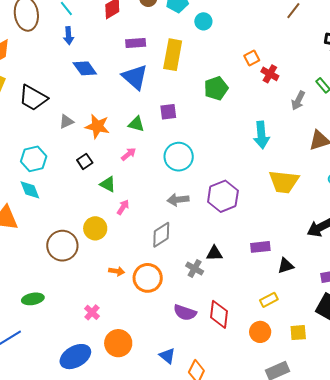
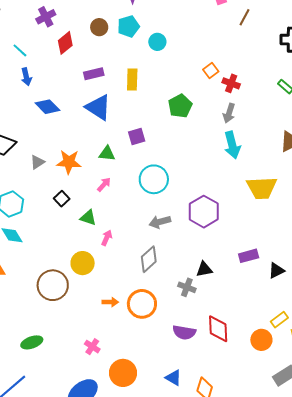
yellow rectangle: (173, 55) -> (132, 79), size x0.7
gray arrow: (298, 101) -> (229, 113), moved
yellow rectangle: (269, 300) -> (279, 320), moved

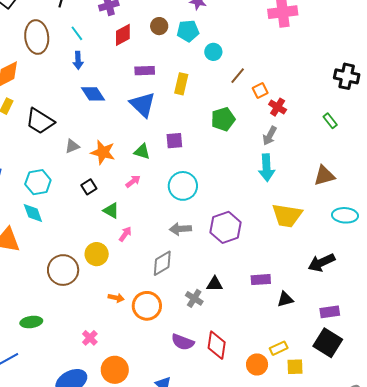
brown line: (245, 17) -> (238, 76), moved

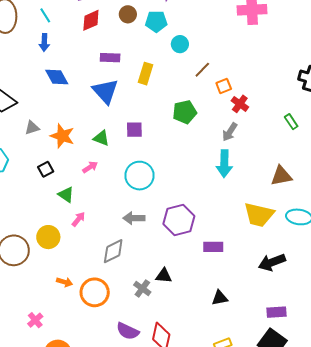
yellow trapezoid: (287, 215) -> (259, 215), moved
purple rectangle: (261, 280) -> (213, 247), moved
black triangle: (285, 299) -> (220, 298), moved

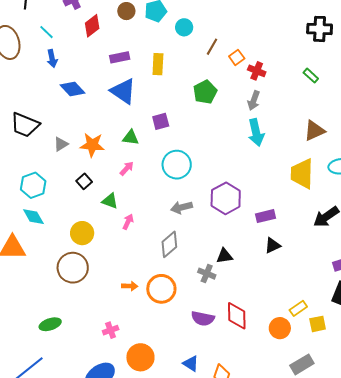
yellow trapezoid: (259, 215) -> (302, 174), turned 92
yellow circle: (48, 237) -> (82, 233), moved
black triangle: (220, 298) -> (273, 245), moved
pink cross: (35, 320) -> (111, 330), turned 35

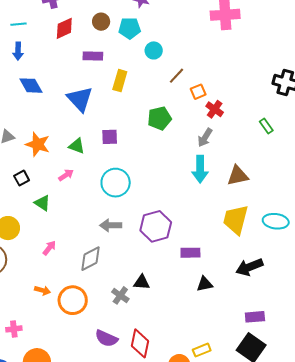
cyan line: (46, 32) -> (18, 24), turned -63
purple rectangle: (120, 57) -> (93, 56), moved
brown triangle: (314, 131) -> (238, 176), moved
pink arrow: (128, 222) -> (49, 248), moved
black triangle: (273, 245) -> (205, 284), moved

